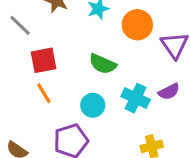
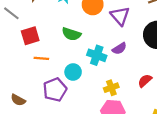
orange line: (44, 93) -> (41, 58), moved, turned -48
cyan circle: (93, 105) -> (73, 72), moved

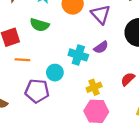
green semicircle: (71, 34) -> (40, 25), moved
purple pentagon: (55, 90) -> (37, 91), turned 30

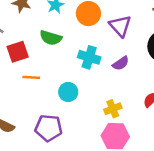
cyan cross: (78, 55) -> (89, 57), moved
purple pentagon: (37, 91) -> (49, 128), moved

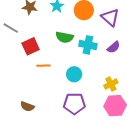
green semicircle: (51, 38) -> (65, 37), moved
purple pentagon: (49, 128) -> (74, 104), moved

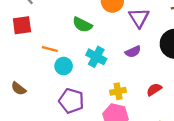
cyan cross: (88, 45) -> (96, 57), moved
red square: (31, 46) -> (22, 25), moved
cyan circle: (74, 74) -> (64, 66), moved

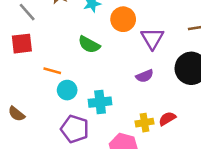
cyan cross: (96, 57) -> (100, 102), moved, turned -36
yellow cross: (118, 91) -> (145, 123), moved

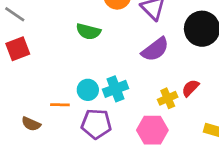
orange line: (52, 71) -> (60, 105), moved
purple semicircle: (145, 76) -> (155, 49), size x1.5
cyan circle: (67, 90) -> (88, 90), moved

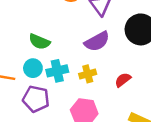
green semicircle: (88, 31) -> (39, 42), moved
yellow cross: (168, 98) -> (88, 74), moved

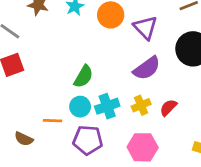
green semicircle: (39, 42) -> (83, 76), turned -75
red semicircle: (123, 80) -> (168, 108), moved

